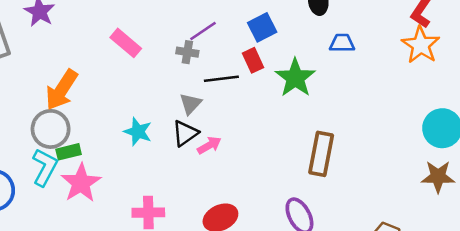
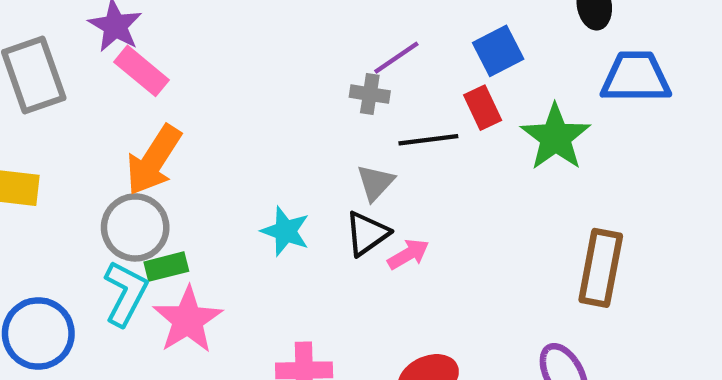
pink rectangle: (126, 43) -> (142, 71), moved
blue trapezoid: (342, 43) -> (636, 77), size x1.6

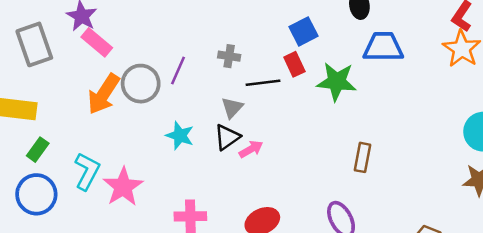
purple line: (396, 58) -> (178, 71), moved, turned -32
green star: (555, 137) -> (337, 82), turned -30
gray circle: (135, 227) -> (141, 84), moved
green rectangle: (166, 267) -> (38, 150), moved, turned -40
brown rectangle: (601, 268) -> (363, 157), size x0.7

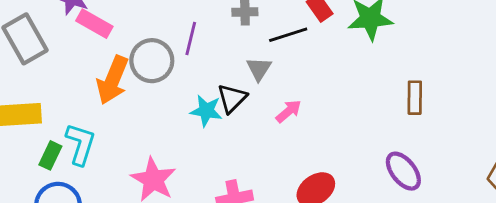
black triangle: (227, 137) -> (232, 98), moved
cyan L-shape: (87, 171) -> (80, 144), moved

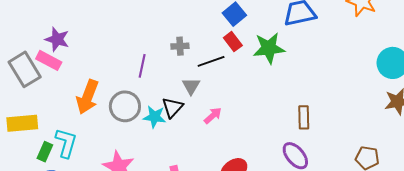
pink rectangle: (94, 24) -> (49, 60), moved
gray circle: (152, 61) -> (125, 106), moved
brown rectangle: (415, 98) -> (304, 117), moved

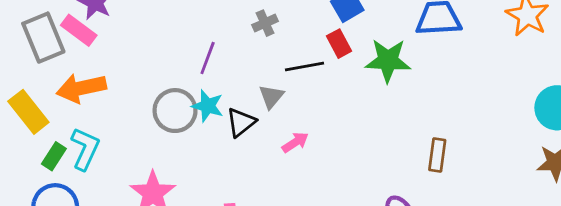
gray cross: (180, 46) -> (265, 23), moved, turned -30
orange arrow: (88, 97) -> (81, 88), moved, turned 48
cyan star: (154, 117) -> (208, 106), moved
brown rectangle: (304, 117) -> (437, 155), moved
yellow rectangle: (22, 123) -> (28, 112), turned 48

